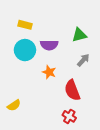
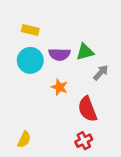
green triangle: (79, 35) -> (85, 52), moved
yellow semicircle: (14, 105) -> (24, 139), moved, turned -32
red cross: (69, 116) -> (84, 141), turned 32

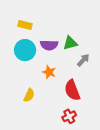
yellow semicircle: (24, 139) -> (29, 95), moved

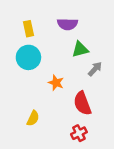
yellow rectangle: (25, 25) -> (28, 29), turned 64
purple semicircle: (49, 45) -> (67, 24), moved
yellow semicircle: (29, 95) -> (33, 118), moved

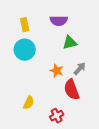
gray arrow: (95, 69) -> (80, 69), moved
orange star: (56, 83) -> (57, 71), moved
red cross: (79, 133) -> (57, 116), moved

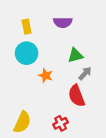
green triangle: (70, 43) -> (75, 55), moved
orange star: (57, 71) -> (46, 76), moved
yellow semicircle: (29, 103) -> (22, 122), moved, size x1.5

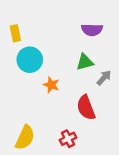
purple semicircle: (63, 22) -> (92, 30), moved
yellow rectangle: (27, 27) -> (15, 33), moved
gray arrow: (85, 73) -> (104, 78), moved

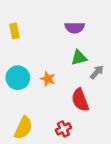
purple semicircle: (92, 30) -> (75, 28), moved
cyan circle: (30, 60) -> (18, 78), moved

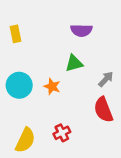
green triangle: (79, 58) -> (74, 63), moved
red semicircle: (80, 100) -> (103, 110), moved
red cross: (63, 129) -> (62, 133), moved

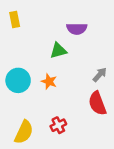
yellow rectangle: (16, 34) -> (15, 19), moved
green triangle: (74, 63) -> (58, 51), moved

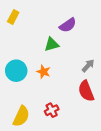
yellow rectangle: (15, 19) -> (13, 17), turned 40
purple semicircle: (77, 29) -> (68, 25), turned -36

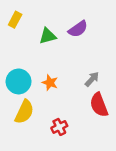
green triangle: (52, 44) -> (48, 36), moved
gray arrow: (88, 66) -> (92, 79), moved
yellow semicircle: (21, 116) -> (24, 112), moved

